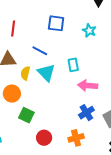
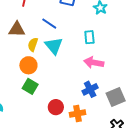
cyan rectangle: (73, 65) -> (89, 37), moved
orange circle: (12, 94) -> (28, 65), moved
red circle: (44, 138) -> (56, 107), moved

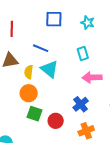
blue cross: (90, 89) -> (81, 104), moved
red circle: (56, 107) -> (56, 121), moved

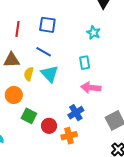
blue square: (54, 19) -> (47, 25), moved
orange circle: (29, 93) -> (14, 95), moved
orange cross: (86, 131) -> (69, 136), moved

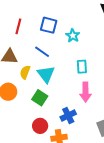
cyan star: (93, 33) -> (73, 36), moved
pink arrow: (91, 88) -> (85, 92), turned -102
green square: (29, 116) -> (40, 98), moved

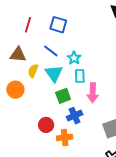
cyan star: (73, 36) -> (74, 58), moved
cyan rectangle: (82, 67) -> (80, 76), moved
green square: (40, 98) -> (63, 96), moved, turned 35

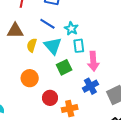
orange circle: (15, 90) -> (30, 78), moved
blue cross: (75, 116) -> (90, 86), moved

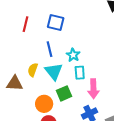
blue line: (47, 24) -> (49, 49), turned 42
brown triangle: (15, 31) -> (15, 83), moved
orange circle: (30, 78) -> (44, 104), moved

